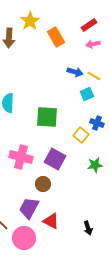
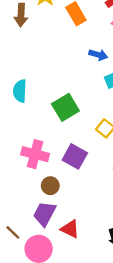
green square: (47, 117) -> (65, 107), turned -35
brown circle: (43, 184) -> (50, 186), moved

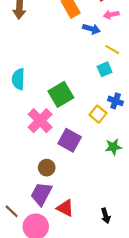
blue arrow: (98, 55) -> (91, 29), moved
pink cross: (35, 154) -> (40, 121), moved, turned 30

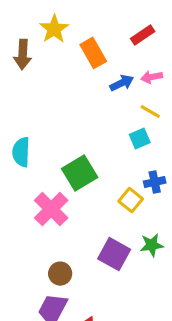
pink arrow: (111, 15) -> (152, 77), moved
blue arrow: (91, 29) -> (122, 83), turned -42
blue cross: (116, 101) -> (155, 182), turned -32
purple square: (70, 140) -> (114, 254), moved

